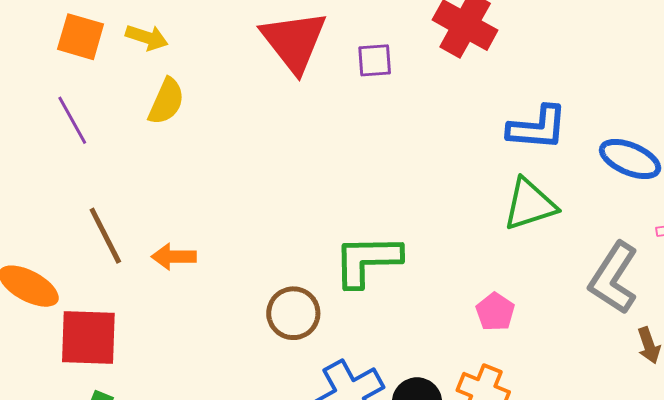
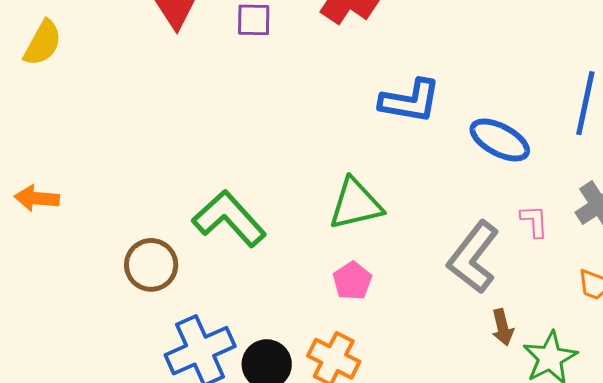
green triangle: (530, 204) -> (356, 204), moved
green L-shape: (367, 260) -> (229, 219), turned 44

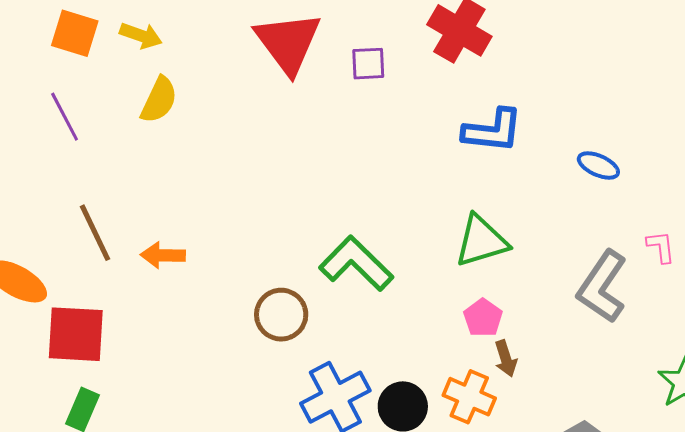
blue L-shape: (410, 101) -> (493, 131), moved
blue ellipse: (500, 140) -> (598, 165), moved, size x0.7
brown arrow: (503, 327) -> (506, 358), moved

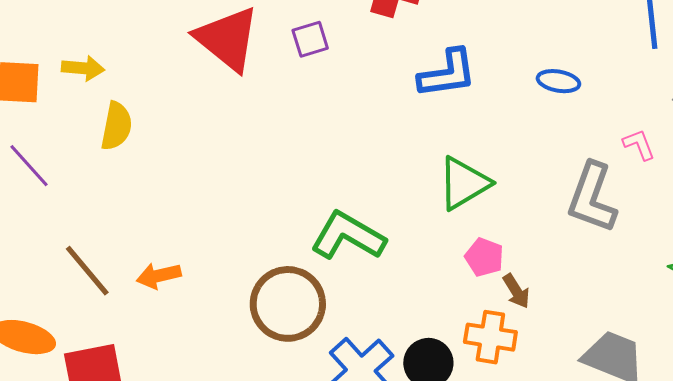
brown circle: (281, 315) -> (288, 304), size x1.4

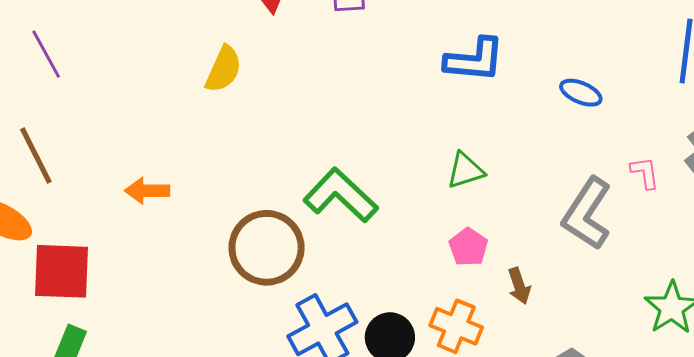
yellow semicircle: (116, 126) -> (224, 69), moved
green triangle: (464, 183) -> (465, 170), size x0.7
brown line: (87, 271) -> (36, 156), moved
brown arrow: (516, 291) -> (519, 286), moved

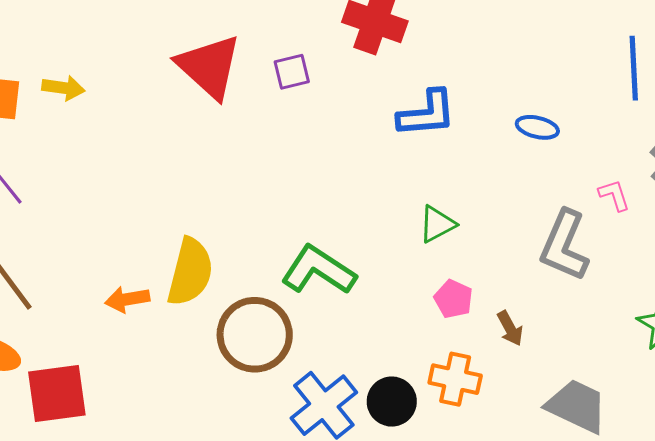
yellow semicircle: (224, 69) -> (190, 272), moved, size x1.4

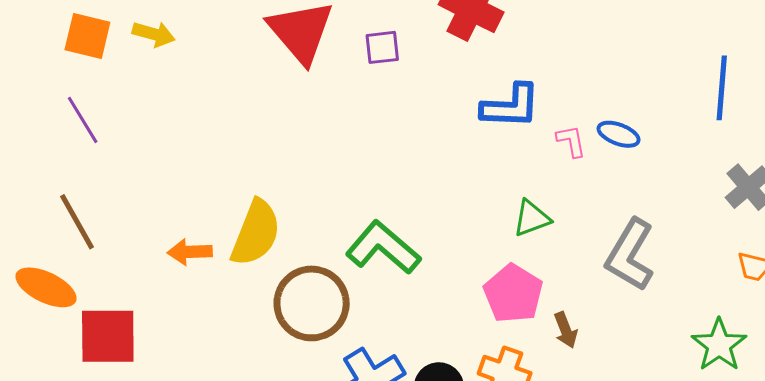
pink L-shape: (614, 195) -> (571, 141), moved
green triangle: (437, 224) -> (532, 218), moved
pink pentagon: (453, 299) -> (513, 294), size x1.5

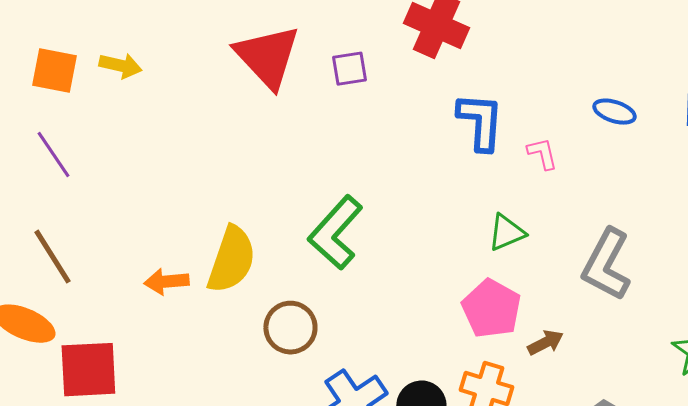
blue L-shape: (511, 106) -> (480, 122), turned -86
blue ellipse: (619, 134) -> (614, 112), moved
green L-shape: (383, 248) -> (335, 233), moved, turned -86
brown circle: (312, 303) -> (290, 328), size x0.7
brown arrow: (566, 330) -> (545, 343), turned -93

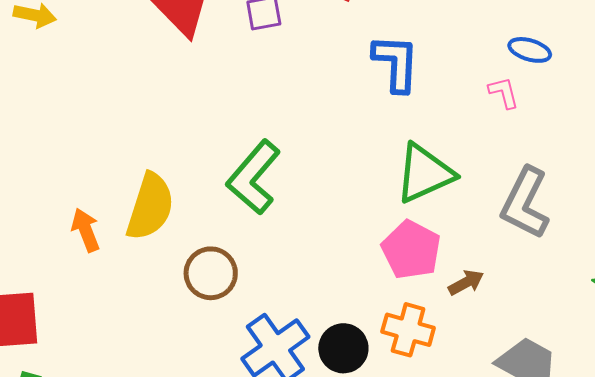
pink L-shape: (542, 154) -> (504, 93), moved
green triangle: (506, 233) -> (425, 173), size x1.6
orange arrow: (166, 282) -> (86, 230), turned 75

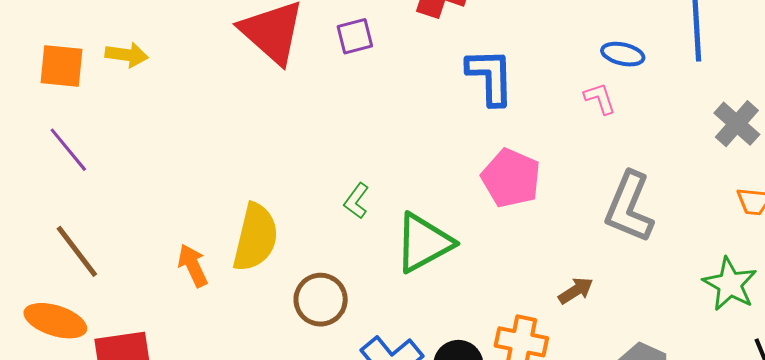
green triangle: (425, 173) -> (424, 243), moved
green L-shape: (254, 177) -> (356, 201), size x0.5
pink pentagon: (411, 250) -> (511, 178), moved

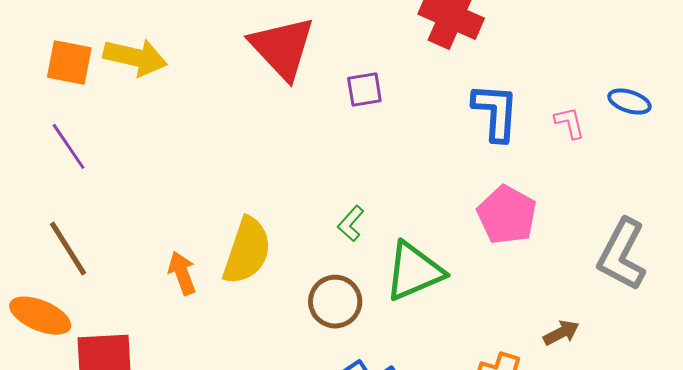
purple square: (355, 36) -> (364, 89), moved
yellow arrow: (127, 55) -> (135, 57), size x1.5
pink L-shape: (600, 98) -> (570, 123), moved
brown circle: (321, 300) -> (335, 302), moved

